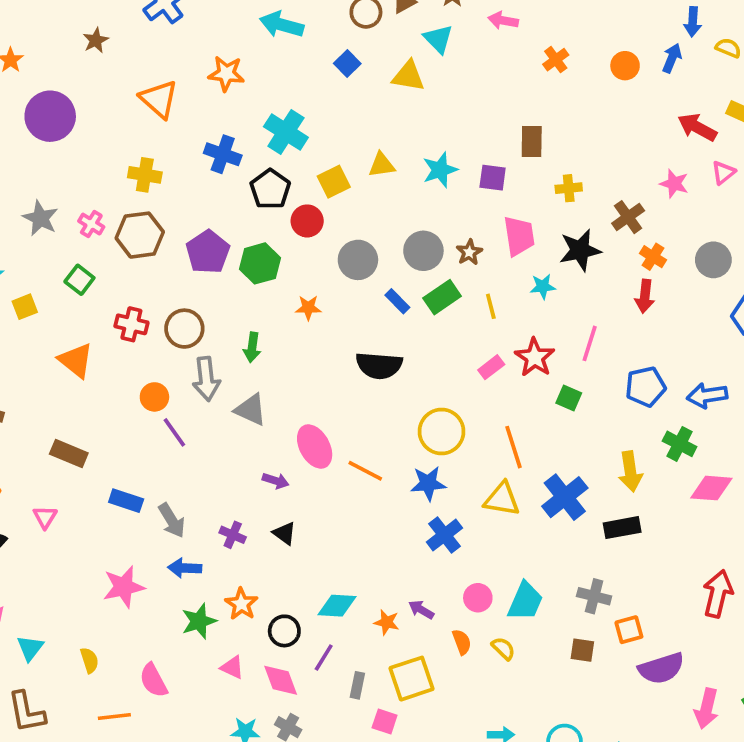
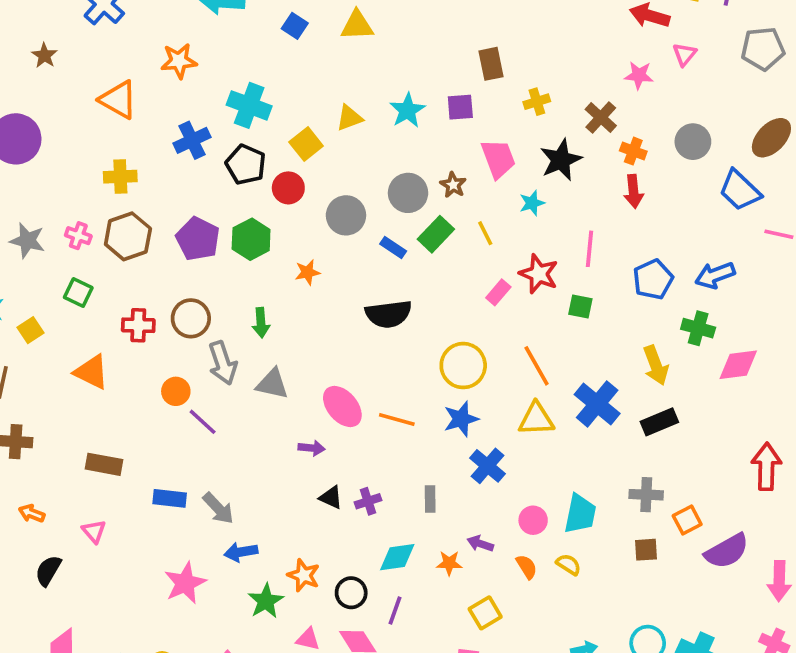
blue cross: (223, 154) -> (192, 140), turned -33
purple cross: (233, 535) -> (368, 501), moved, turned -30
yellow square: (412, 679) -> (485, 613), size x0.7
gray rectangle: (357, 685) -> (430, 499), moved

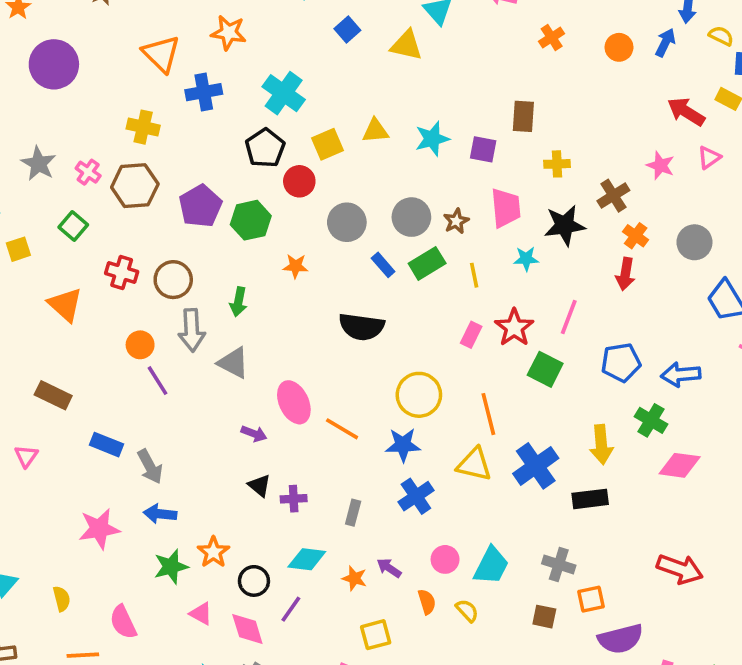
blue cross: (192, 140) -> (204, 92), moved
pink rectangle: (498, 292) -> (471, 335), turned -30
green square: (580, 307) -> (545, 369), size x1.4
red arrow: (766, 467) -> (680, 569), turned 93

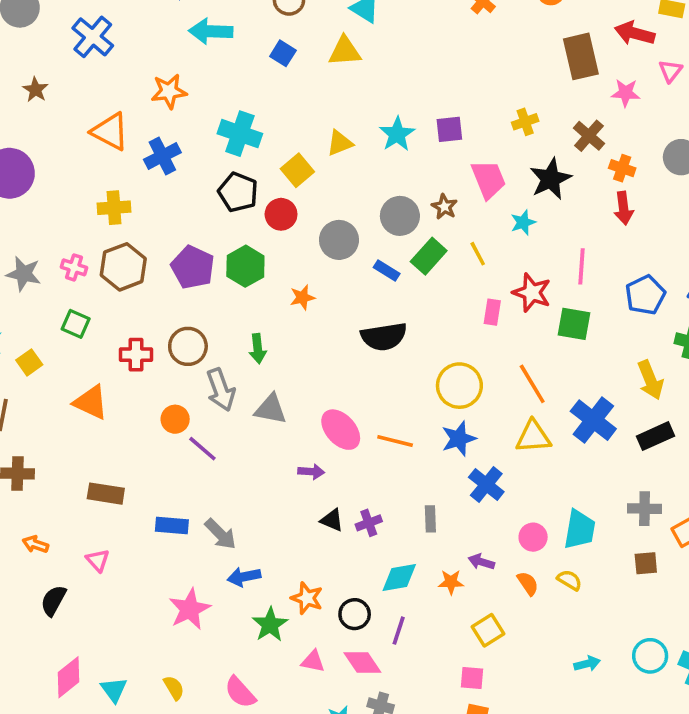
brown rectangle: (523, 116) -> (581, 56), moved, size x1.4

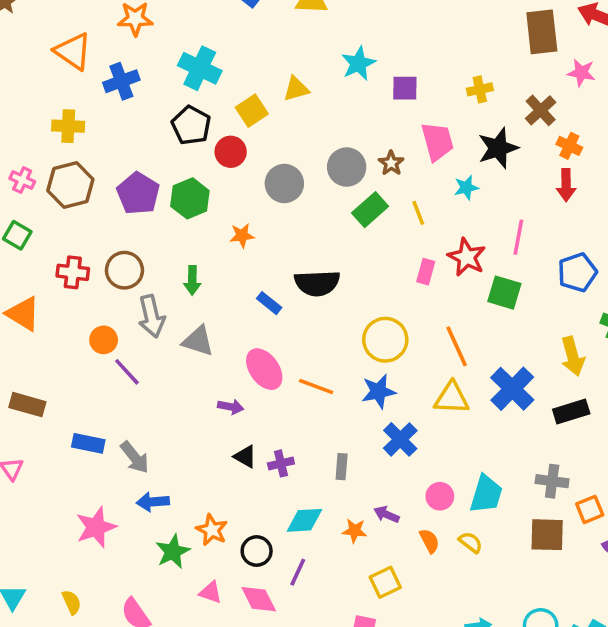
cyan star: (397, 134) -> (358, 64), moved
blue rectangle: (387, 271) -> (269, 303), moved
brown square: (646, 563) -> (547, 535), size x1.5

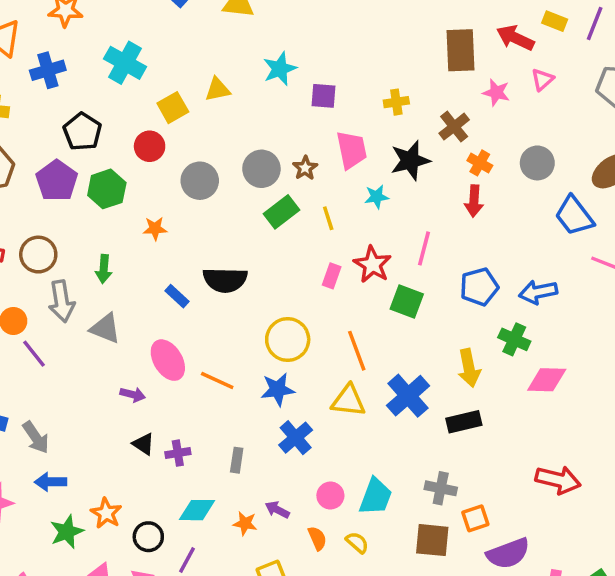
black pentagon: (191, 125) -> (82, 132), moved

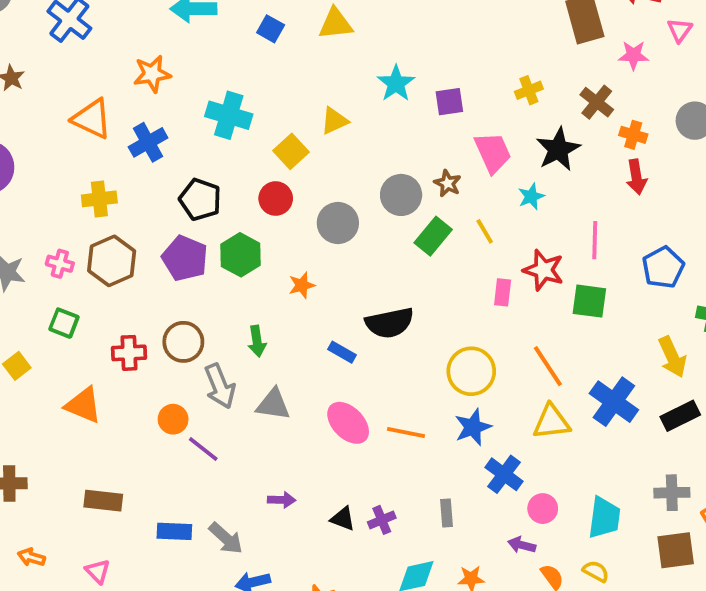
purple arrow: (133, 395) -> (282, 500), moved
pink circle: (330, 496) -> (543, 509), moved
purple arrow: (277, 510) -> (522, 545), moved

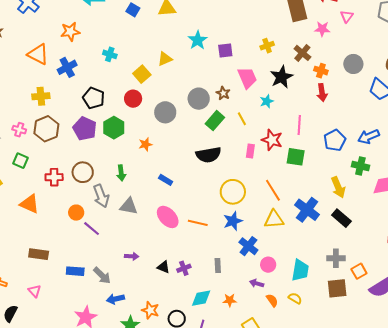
cyan cross: (229, 115) -> (110, 54), size x0.6
black semicircle: (390, 323) -> (208, 155), moved
black rectangle: (680, 416) -> (341, 218), turned 66

